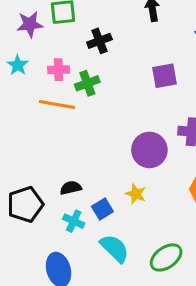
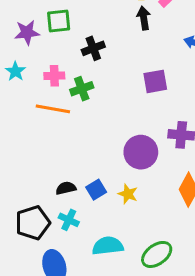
black pentagon: (25, 204) -> (33, 223), moved
blue square: (102, 209) -> (96, 190), moved
cyan semicircle: (115, 248) -> (108, 246), turned -52

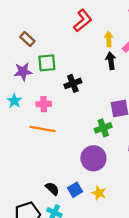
green cross: (82, 89) -> (103, 128), moved
purple circle: (141, 152) -> (93, 158), moved
black semicircle: (66, 188) -> (52, 189), turned 56

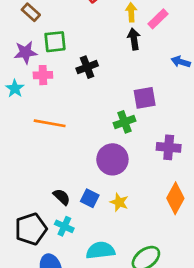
pink cross: (44, 104) -> (43, 75), moved
blue square: (75, 190) -> (90, 198), turned -32

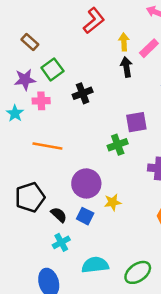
green square: (55, 42) -> (52, 69), turned -30
purple circle: (112, 159) -> (86, 183), moved
yellow star: (119, 202) -> (113, 202), moved, turned -30
cyan cross: (64, 226) -> (61, 242), turned 36
black pentagon: (31, 229) -> (30, 197), moved

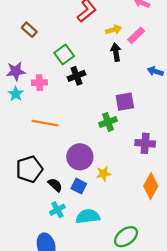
yellow arrow: (124, 42) -> (114, 30), turned 77
green square: (52, 69) -> (64, 54), moved
purple star: (25, 80) -> (16, 71), moved
cyan semicircle: (95, 265) -> (88, 216), moved

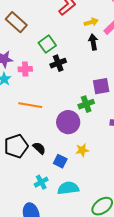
brown rectangle: (29, 30) -> (16, 22), size x1.5
purple circle: (80, 157) -> (68, 122), moved
black semicircle: (55, 185) -> (39, 148), moved

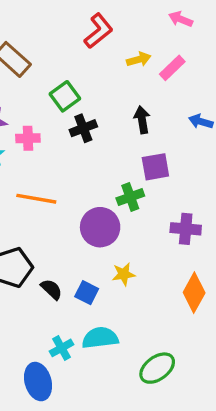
black arrow: (93, 42) -> (142, 120), moved
black semicircle: (39, 148) -> (51, 289), moved
cyan cross: (41, 182) -> (62, 348), moved

